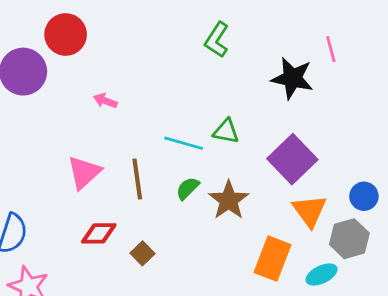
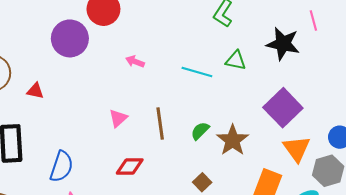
green triangle: (226, 131) -> (236, 60), moved
cyan line: (184, 143) -> (197, 72), moved
pink triangle: (84, 172) -> (118, 118), size x0.7
brown square: (142, 253) -> (202, 182), moved

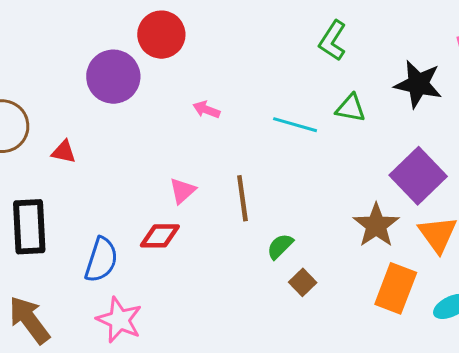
green semicircle: (200, 131) -> (280, 246), moved
brown star: (233, 140) -> (376, 225), moved
red diamond: (130, 167) -> (160, 236), moved

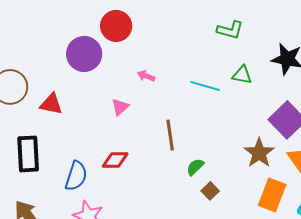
green L-shape: (333, 41) -> (230, 30), turned -108
red triangle: (64, 152) -> (51, 104), size x1.4
pink triangle: (182, 191) -> (120, 107), moved

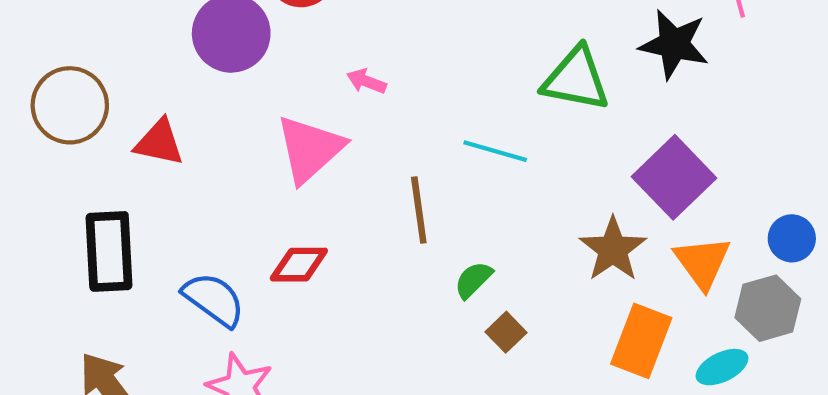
green triangle: (242, 75) -> (576, 79), size x1.6
cyan line: (205, 86) -> (495, 151), moved
pink triangle: (120, 107) -> (310, 149), size x1.8
blue semicircle: (76, 176) -> (214, 299), turned -72

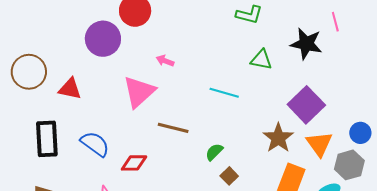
green triangle: (576, 79) -> (261, 60), size x0.7
brown line: (419, 210) -> (173, 128), moved, turned -68
red diamond: (299, 265) -> (134, 163), moved
blue semicircle: (214, 299) -> (95, 144), moved

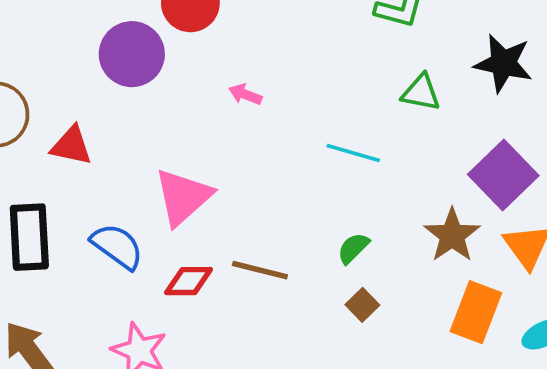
pink triangle: (139, 92) -> (183, 197), moved
brown line: (173, 128) -> (260, 270), moved
green semicircle: (214, 152) -> (353, 248), moved

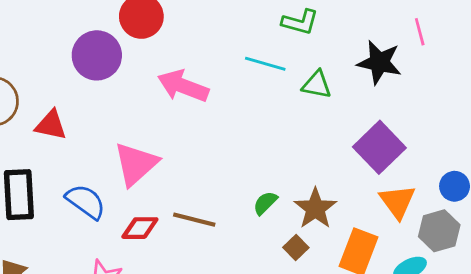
pink arrow: (245, 94) -> (183, 86), size x2.0
cyan line: (353, 153) -> (265, 64), moved
brown star: (452, 235) -> (315, 209), moved
brown square: (362, 305) -> (296, 248), moved

